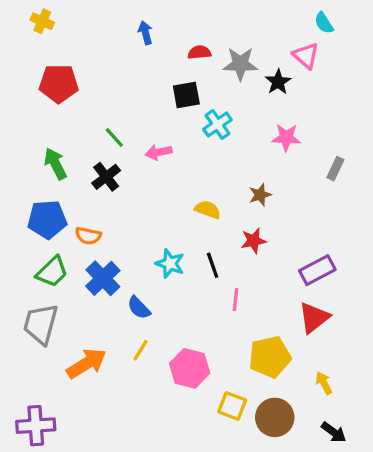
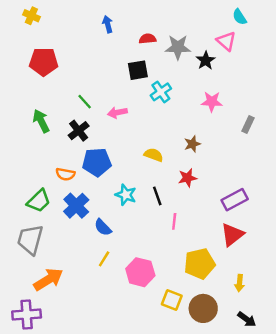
blue pentagon: (47, 219) -> (97, 162), moved
orange arrow: (86, 363) -> (48, 279), moved
yellow arrow: (324, 383) -> (239, 283), turned -147

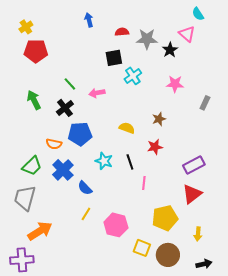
yellow cross: (31, 16) -> (26, 27), moved, turned 32
black arrow: (247, 319) -> (204, 264), turned -49

